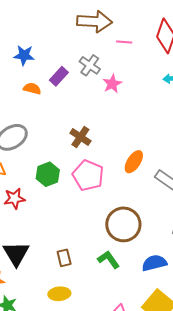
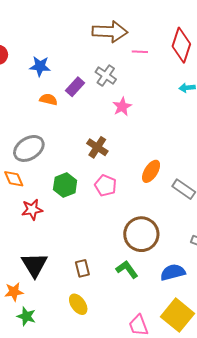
pink star: (112, 84) -> (122, 107), moved
pink pentagon: (88, 175) -> (106, 186), size x0.7
yellow ellipse: (59, 294) -> (78, 304), turned 60

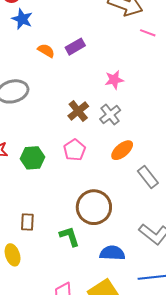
blue star: (40, 66) -> (22, 19), moved
gray cross: (106, 76) -> (110, 115), moved
green hexagon: (65, 185) -> (32, 158), moved

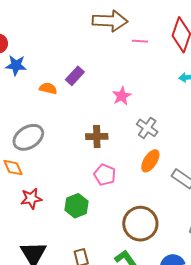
brown cross: (78, 111) -> (97, 137), turned -35
gray cross: (110, 115) -> (147, 128), moved
green hexagon: (32, 158) -> (77, 206), moved

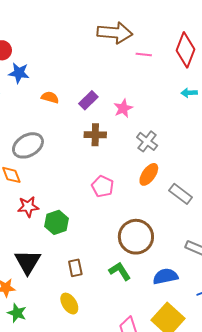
purple rectangle: (75, 76) -> (88, 100), moved
brown cross: (97, 137) -> (95, 135), moved
green hexagon: (77, 206) -> (56, 222), moved

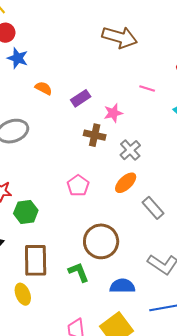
pink line: (144, 54) -> (147, 89), moved
brown cross: (95, 135) -> (95, 135), moved
brown rectangle: (75, 268) -> (36, 260), size x1.8

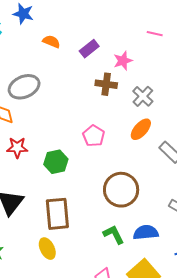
green hexagon: (26, 212) -> (56, 162), moved
green L-shape: (79, 272) -> (114, 234), moved

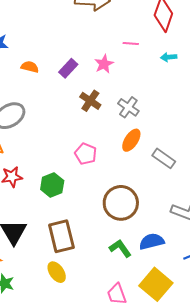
pink star: (123, 61) -> (104, 64), moved
brown cross: (106, 84) -> (90, 101), turned 35

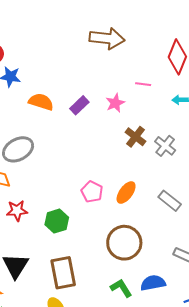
orange semicircle: (30, 67) -> (41, 102), size x1.4
brown cross: (90, 101) -> (135, 137), moved
gray cross: (128, 107) -> (165, 146), moved
orange ellipse: (131, 140) -> (126, 192), moved

